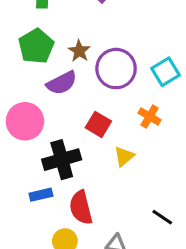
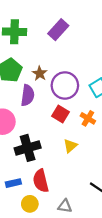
purple semicircle: (62, 83) -> (28, 95), turned -55
red square: (98, 124) -> (60, 114), moved
blue rectangle: (41, 195) -> (13, 183), moved

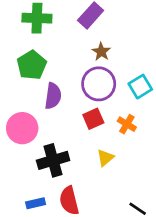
brown star: (40, 73) -> (101, 52), moved
red square: (60, 114) -> (93, 119), turned 35

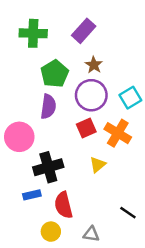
green pentagon: (32, 65) -> (55, 74), moved
orange cross: (127, 124) -> (118, 133), size x1.5
blue rectangle: (36, 203) -> (32, 195), moved

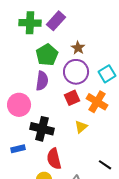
purple rectangle: (84, 31) -> (56, 21), moved
black cross: (48, 167) -> (42, 129), turned 30
blue rectangle: (32, 195) -> (18, 149), moved

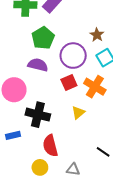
brown star: (78, 48) -> (97, 35), moved
purple semicircle: (42, 81) -> (38, 65), turned -84

